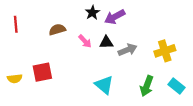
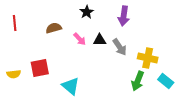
purple arrow: (115, 17) -> (124, 16), moved, turned -54
gray arrow: (128, 50) -> (120, 47), turned 78
yellow cross: (165, 51) -> (148, 58), moved, turned 30
cyan triangle: (104, 85) -> (71, 86), moved

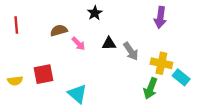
purple arrow: (124, 16) -> (160, 17), moved
pink arrow: (80, 39) -> (78, 44), moved
cyan rectangle: (166, 81) -> (181, 77), moved

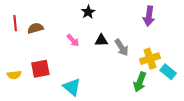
brown semicircle: (59, 30) -> (35, 28), moved
yellow cross: (161, 63) -> (150, 59), turned -30

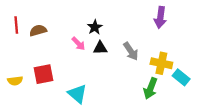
black star: (88, 12) -> (95, 27), moved
black triangle: (101, 40) -> (100, 48), moved
yellow cross: (150, 59) -> (161, 63), turned 30

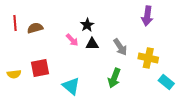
cyan rectangle: (181, 77) -> (166, 82), moved
green arrow: (150, 88) -> (114, 78), moved

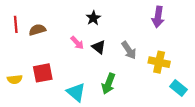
black star: (87, 25) -> (93, 18), moved
black triangle: (92, 44) -> (99, 47), turned 40
green arrow: (114, 78) -> (108, 84), moved

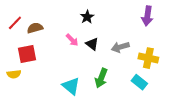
red line: (16, 24) -> (15, 23), turned 49
gray arrow: (129, 50) -> (120, 47), turned 108
red square: (43, 73) -> (27, 54), moved
cyan rectangle: (178, 88) -> (139, 82), moved

